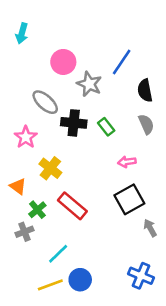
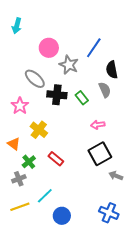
gray semicircle: (146, 124) -> (105, 90), moved
red rectangle: (72, 206) -> (56, 159), size x0.7
gray arrow: (150, 228) -> (116, 176), turned -40
yellow line: (50, 285) -> (20, 207), moved

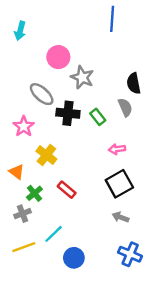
blue line: (94, 48) -> (112, 19), moved, turned -30
gray arrow: (116, 176) -> (120, 217), moved

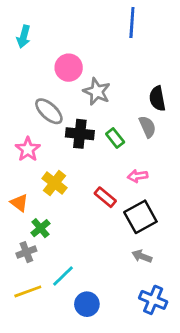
red rectangle: (67, 190) -> (105, 197), moved

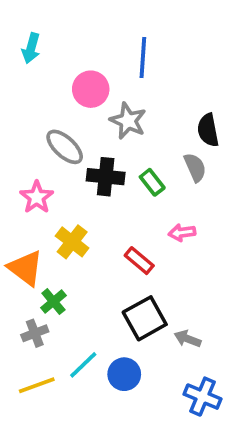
blue line: (132, 23) -> (143, 57), moved
orange triangle: (19, 203) -> (25, 268), size x1.5
black square: (140, 217) -> (145, 318), moved
blue circle: (87, 304) -> (124, 374), moved

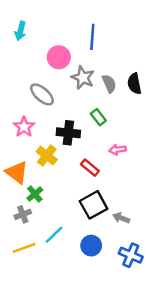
gray semicircle: (195, 167) -> (109, 84), moved
black cross: (106, 177) -> (68, 133), moved
blue circle: (124, 374) -> (91, 246), moved

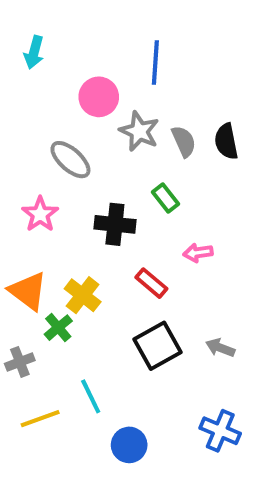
yellow cross: (47, 156) -> (83, 295), moved
gray cross: (23, 214) -> (20, 362), moved
gray arrow: (121, 218) -> (220, 348), moved
cyan line: (54, 235) -> (91, 396), turned -72
blue circle: (91, 246) -> (129, 445), moved

